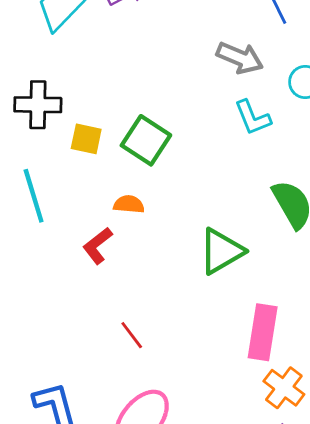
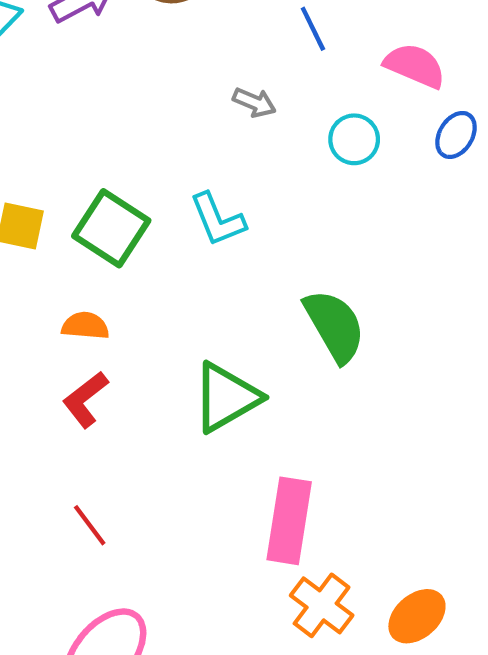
gray arrow: (240, 58) -> (254, 102), size x0.6
cyan L-shape: (253, 118) -> (218, 220), moved
red L-shape: (98, 246) -> (85, 399), moved

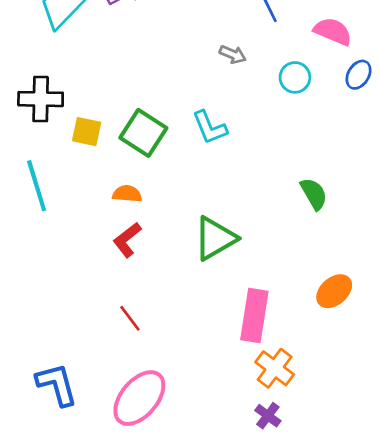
green semicircle: (335, 326) -> (314, 194), moved, size x0.7
orange ellipse: (417, 616) -> (334, 291), moved

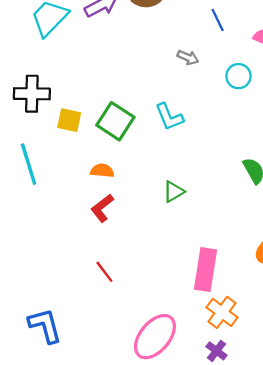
green triangle: (215, 238) -> (174, 192), moved, size x0.6
pink ellipse: (139, 398) -> (155, 337), moved

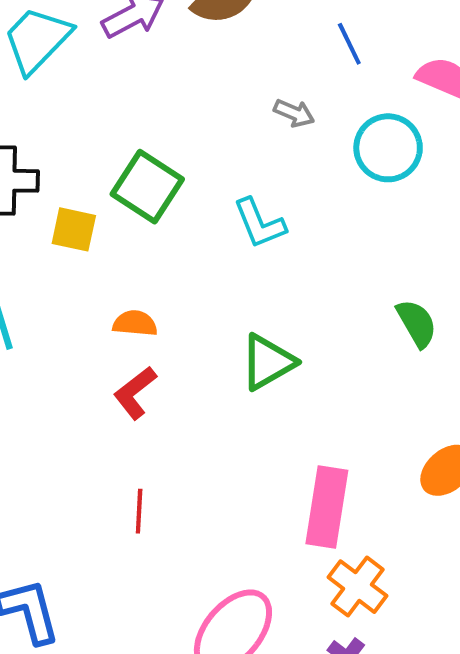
cyan circle: (238, 76) -> (388, 148), size x1.4
green square: (115, 121) -> (147, 187), moved
green triangle: (174, 192) -> (268, 362), size x1.4
red line: (104, 272) -> (139, 511), turned 40

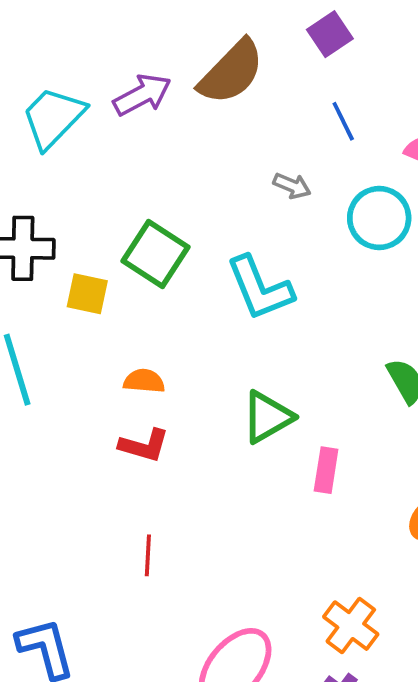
cyan L-shape: (259, 223) -> (260, 288), size x1.4
red L-shape: (135, 393) -> (144, 445), turned -126
pink rectangle: (327, 507) -> (326, 470), moved, size x0.6

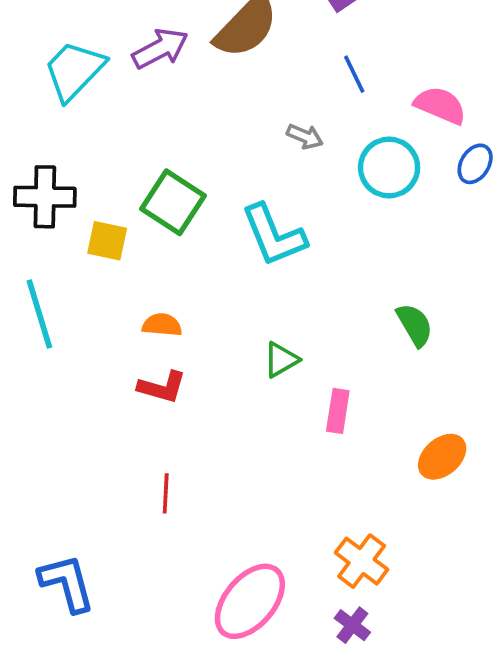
green triangle: (267, 417) -> (281, 360), size x0.7

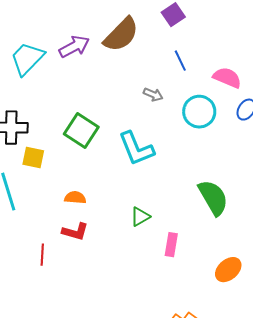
yellow square: (107, 241) -> (33, 158), moved
green semicircle: (415, 325) -> (213, 198), size x1.5
red line: (166, 493) -> (42, 255), moved

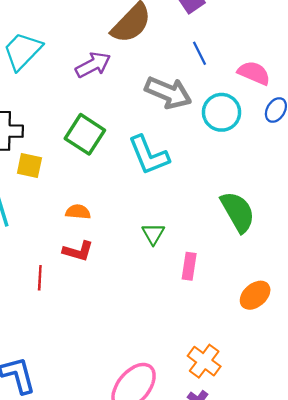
purple arrow: (74, 47) -> (93, 65), moved
gray arrow: (153, 95) -> (168, 93), size x2.0
green triangle: (140, 217) -> (153, 234), turned -30

